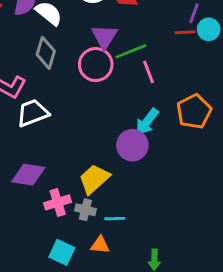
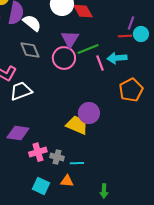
gray diamond: (46, 53) -> (30, 50), turned -40
cyan arrow: (147, 122) -> (117, 58), moved, turned 48
yellow trapezoid: (94, 179) -> (77, 125), moved, turned 65

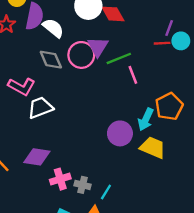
pink circle: (64, 58) -> (81, 55), moved
cyan arrow: (117, 58) -> (146, 119), moved, turned -60
yellow trapezoid: (77, 125) -> (153, 147), moved
cyan line: (77, 163) -> (106, 192), turned -56

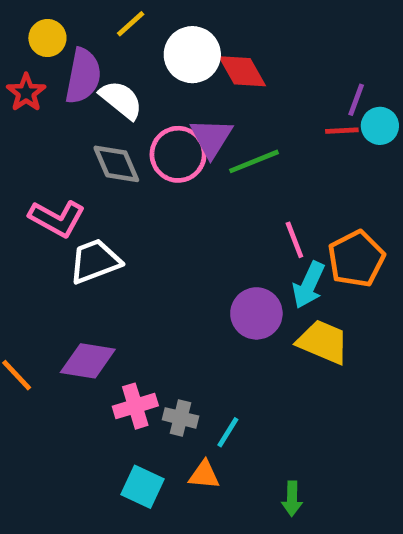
pink line: (133, 75) -> (294, 240), moved

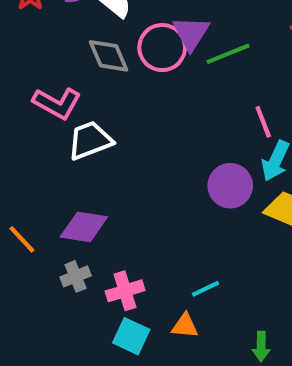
pink cross: (135, 406) -> (125, 291), moved
gray cross: (180, 418) -> (76, 276), moved, turned -36
cyan line: (228, 432) -> (205, 289), turned 32

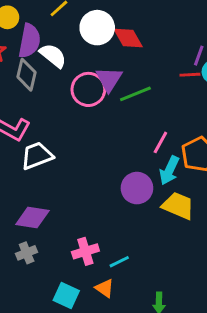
gray diamond: (109, 56) -> (27, 75), moved, turned 36
pink line: (263, 122) -> (160, 142), turned 50
pink cross: (125, 291) -> (85, 251), moved
orange triangle: (185, 326) -> (105, 288), turned 30

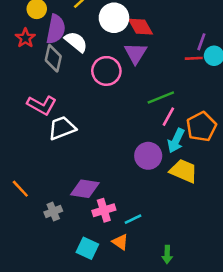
purple triangle: (109, 79) -> (136, 53), moved
green line: (135, 94) -> (161, 98), moved
purple diamond: (32, 218) -> (85, 189), moved

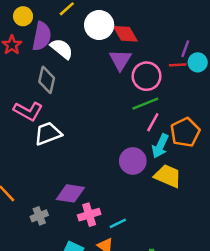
gray diamond: (53, 58) -> (47, 80), moved
pink circle: (106, 71) -> (147, 76), moved

